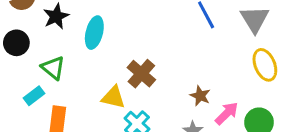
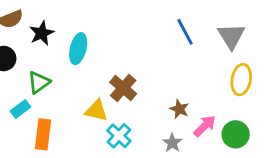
yellow ellipse: (265, 65) -> (241, 80), turned 32
green triangle: (53, 68) -> (39, 82), turned 45

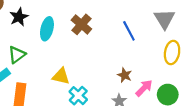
blue line: (185, 32) -> (129, 31), moved
brown cross: (123, 88) -> (81, 24), moved

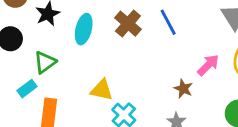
blue line: (129, 31) -> (168, 22), moved
pink arrow: (144, 88) -> (208, 65), moved

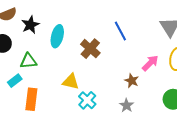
brown cross: (128, 24) -> (90, 49), moved
green triangle: (45, 62) -> (28, 61), turned 30

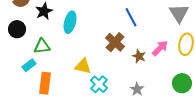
brown cross: (90, 49) -> (115, 42), moved
brown star: (132, 81) -> (139, 56), moved

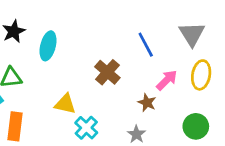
blue line: (131, 17) -> (146, 45), moved
brown star: (139, 56) -> (147, 103), moved

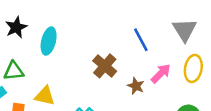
brown star: (147, 103) -> (136, 86), moved
yellow triangle: (65, 104) -> (45, 96), moved

